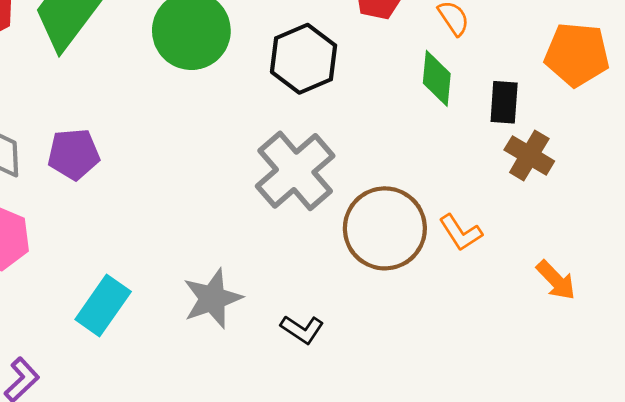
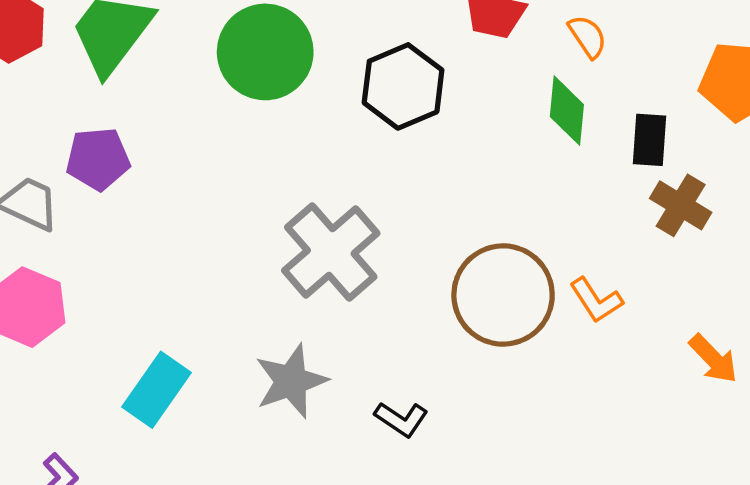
purple pentagon: (74, 154) -> (98, 159), moved
gray cross: (295, 171) -> (331, 252), moved

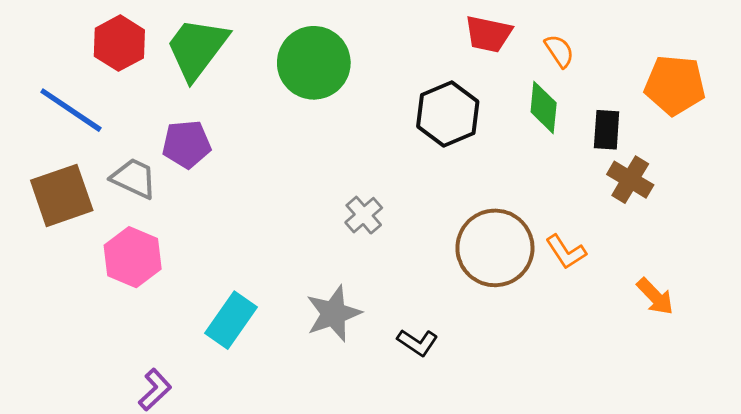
black hexagon: (403, 86) -> (448, 114), moved
gray cross: (331, 252) -> (364, 215), size x0.5

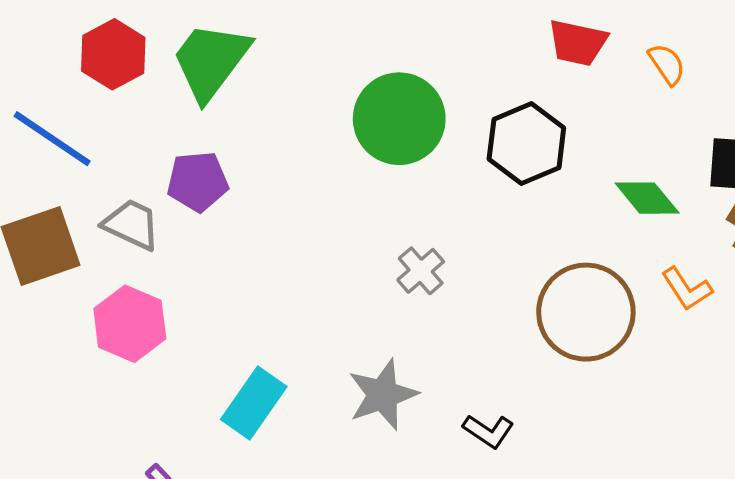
green circle: (314, 63) -> (399, 119), moved
green diamond: (544, 107) -> (647, 198), moved, turned -45
orange L-shape: (566, 252) -> (687, 289), moved

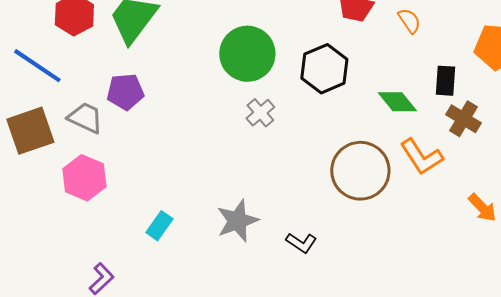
gray cross: (421, 271) -> (260, 113), moved
orange L-shape: (687, 289) -> (421, 157), size x1.4
cyan rectangle: (254, 403) -> (159, 226), size x0.7

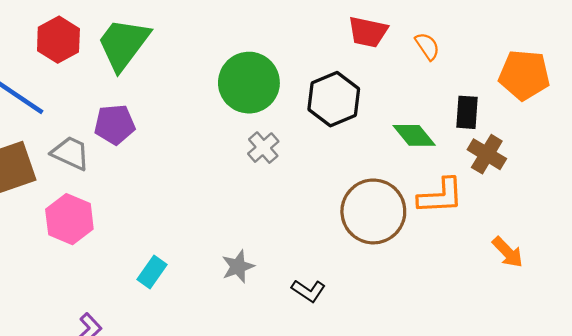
orange L-shape: (421, 157) -> (441, 196), turned -60
gray star: (237, 221) -> (238, 267), size x0.7

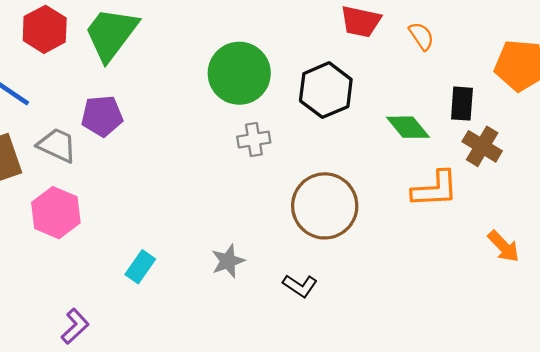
gray cross: (263, 148) -> (254, 140), turned 32
brown circle: (373, 211) -> (325, 206), moved

